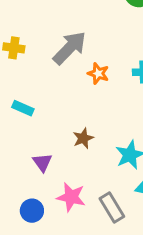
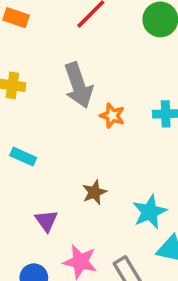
gray arrow: (70, 48) -> (78, 85), turned 117

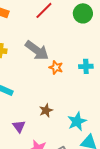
gray arrow: (78, 85) -> (37, 50), turned -35

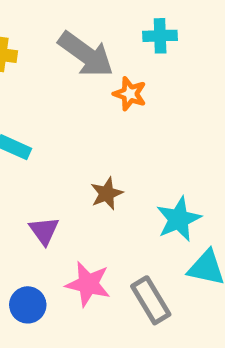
cyan cross: (86, 66) -> (160, 36), moved

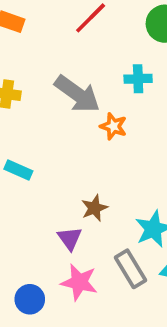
purple triangle: (44, 231) -> (70, 238), moved
gray rectangle: (151, 300) -> (131, 269), moved

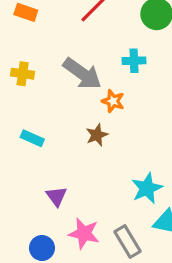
brown star: (94, 208) -> (97, 135), moved
purple triangle: (70, 238) -> (56, 196), moved
gray rectangle: (131, 269) -> (128, 242), moved

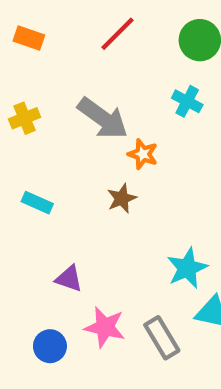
cyan cross: (134, 61) -> (187, 101), moved, turned 30
yellow cross: (23, 74) -> (25, 118), turned -30
purple triangle: (56, 196) -> (69, 279), turned -35

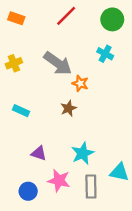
cyan star: (187, 268) -> (83, 153), moved
gray rectangle: (162, 338) -> (91, 186), turned 30

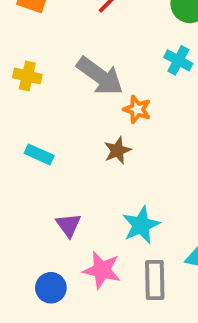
yellow cross: (14, 63) -> (27, 76), turned 35
purple triangle: (39, 153) -> (69, 225), turned 35

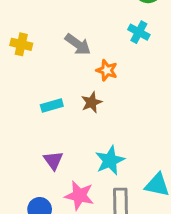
gray arrow: (100, 76) -> (78, 44), size x0.7
cyan rectangle: (39, 154) -> (52, 105), moved, turned -40

